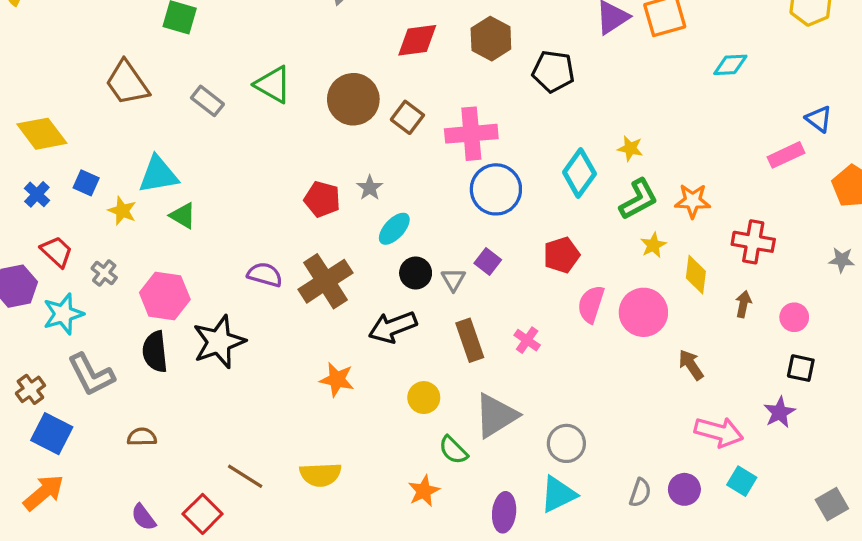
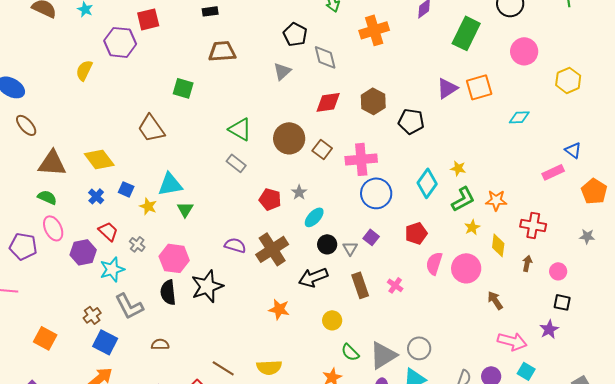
gray rectangle: (207, 101) -> (236, 163), moved
green triangle: (183, 216) -> (185, 209), turned 30
gray triangle: (496, 416) -> (383, 355), moved

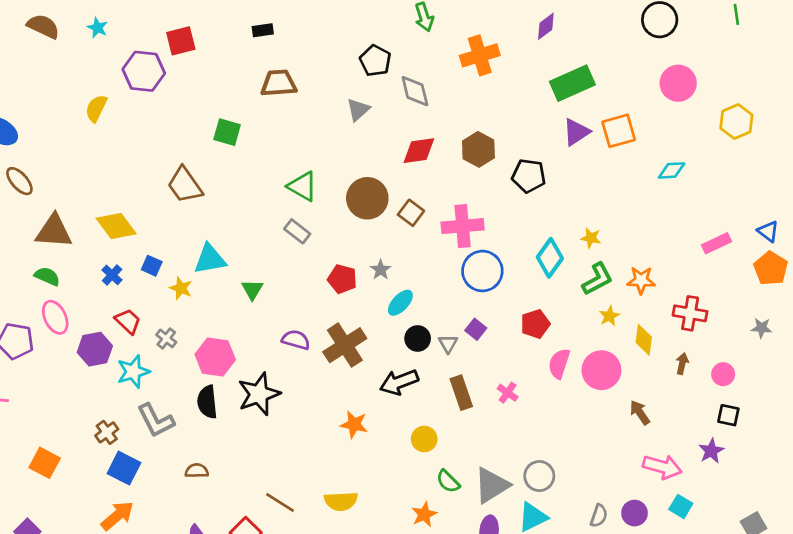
green rectangle: (466, 33) -> (572, 83), moved, turned 40
blue triangle: (573, 150) -> (768, 231), moved
green triangle: (185, 209) -> (252, 290), moved

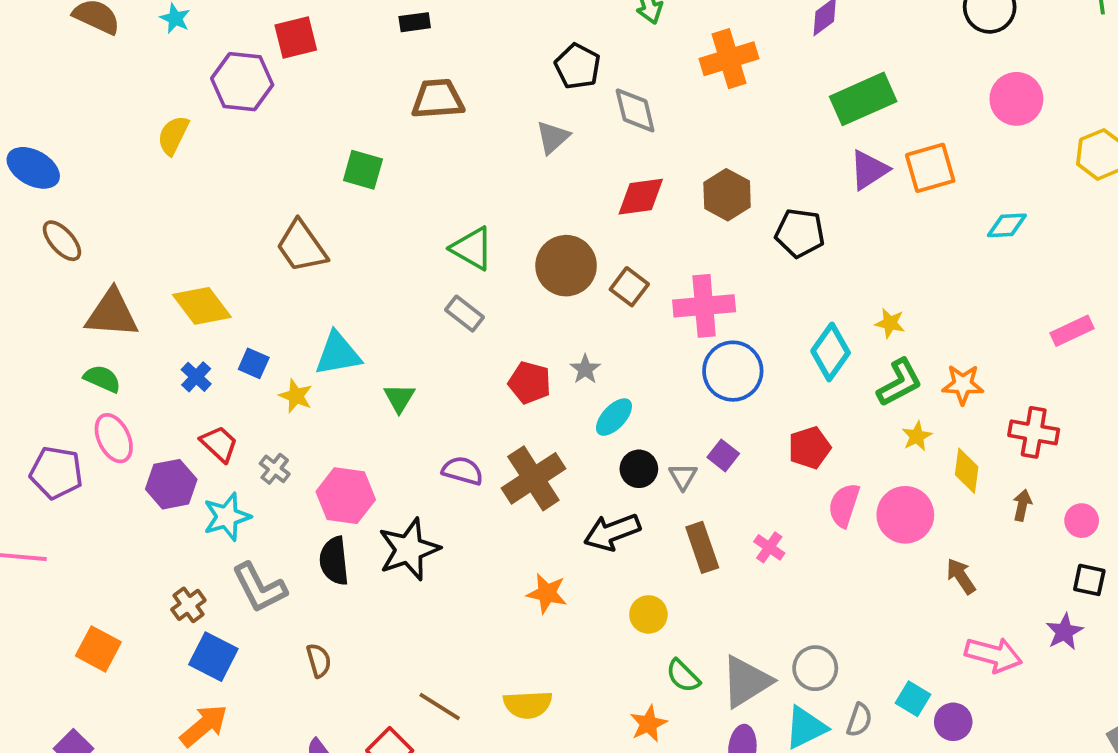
brown semicircle: (197, 471) -> (319, 660), turned 75
cyan square: (681, 506) -> (913, 699), moved
gray semicircle: (599, 516) -> (859, 720), moved

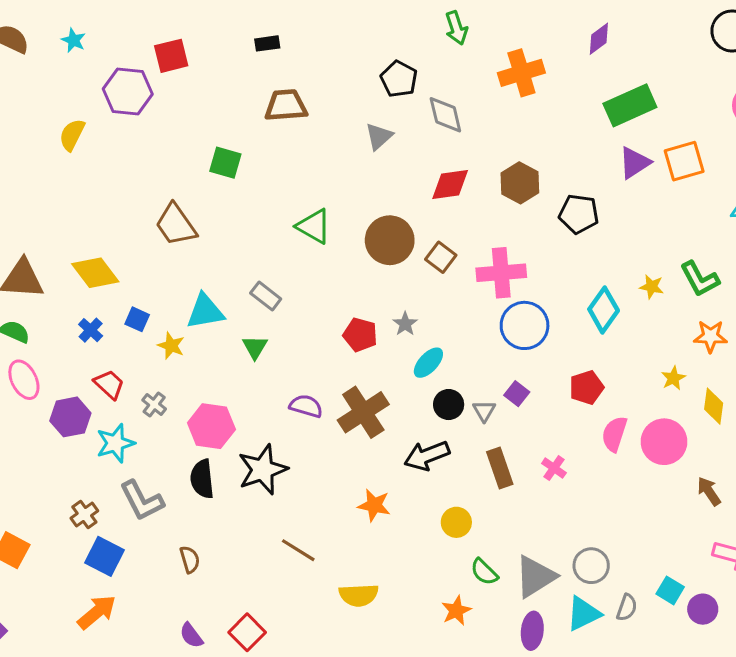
gray rectangle: (464, 314) -> (266, 296), moved
green L-shape: (900, 383) -> (700, 279), moved, turned 90
brown line: (440, 706) -> (298, 550), moved

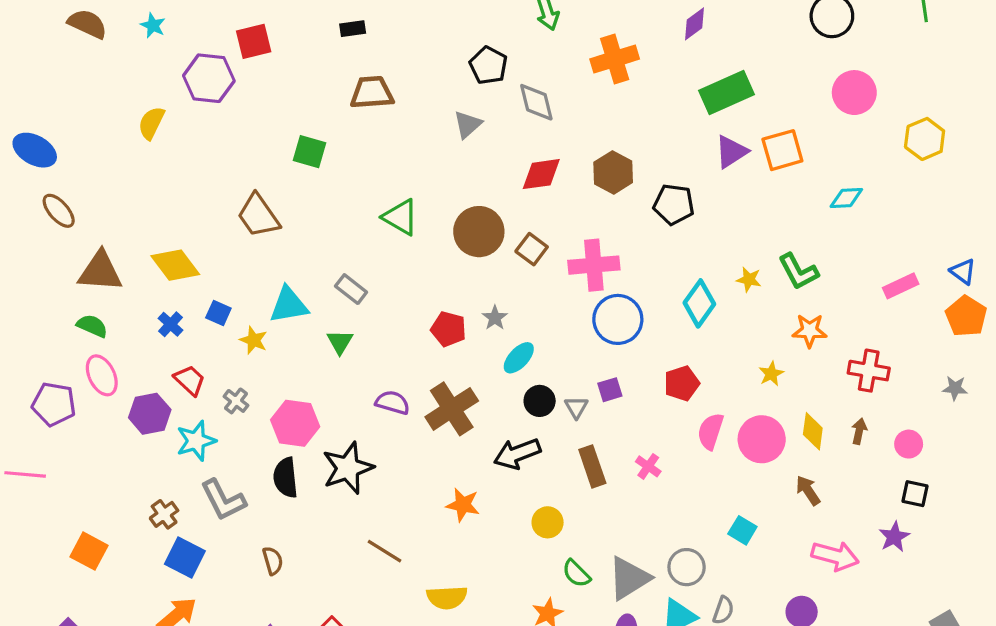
purple square: (517, 394) -> (610, 390), turned 35
yellow diamond: (714, 406) -> (813, 431), moved
cyan square: (670, 590) -> (742, 530), moved

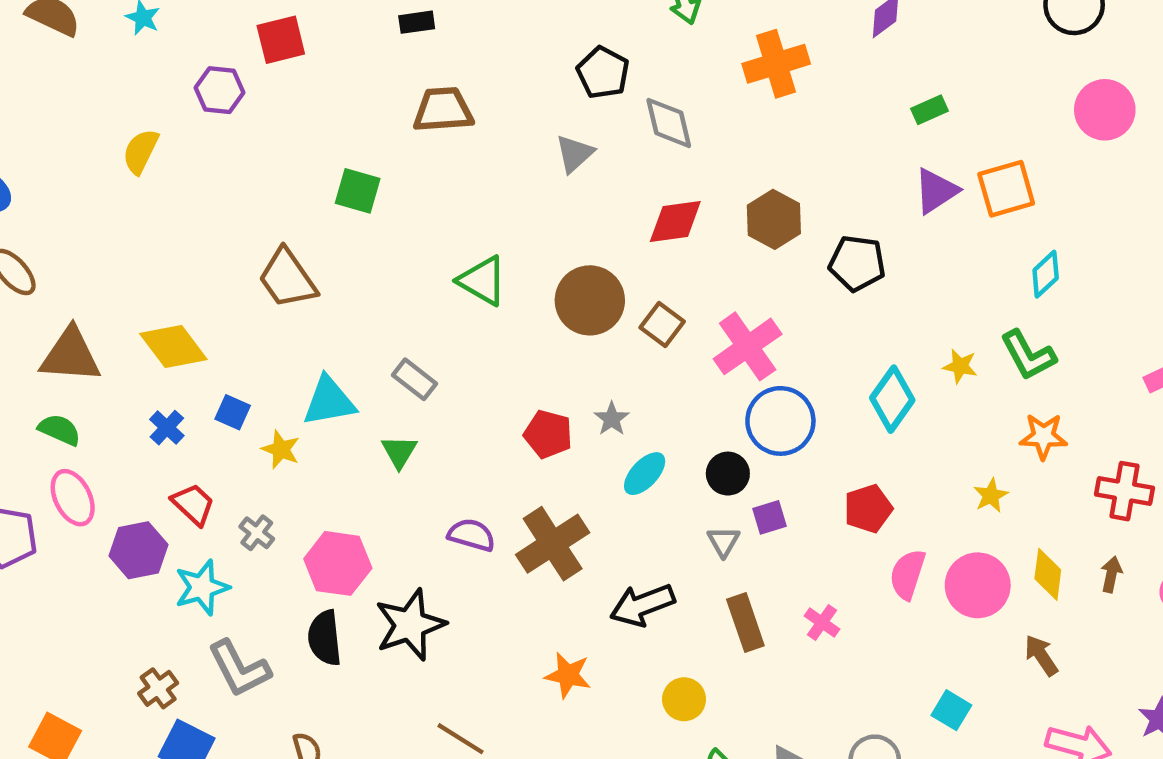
purple hexagon: (209, 78) -> (219, 90), size x0.7
green rectangle: (726, 93) -> (929, 110), size x0.5
cyan diamond: (846, 198) -> (1046, 274), moved, turned -40
pink cross: (594, 265) -> (748, 346), turned -30
black circle: (540, 401) -> (728, 474), moved

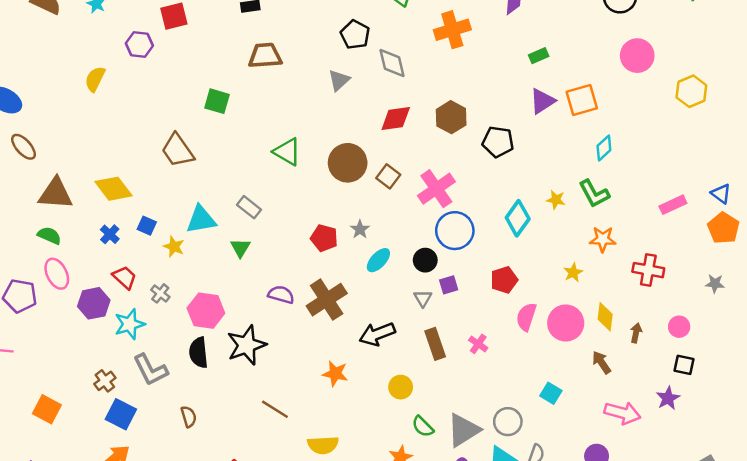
brown arrow: (1111, 574) -> (636, 333), moved

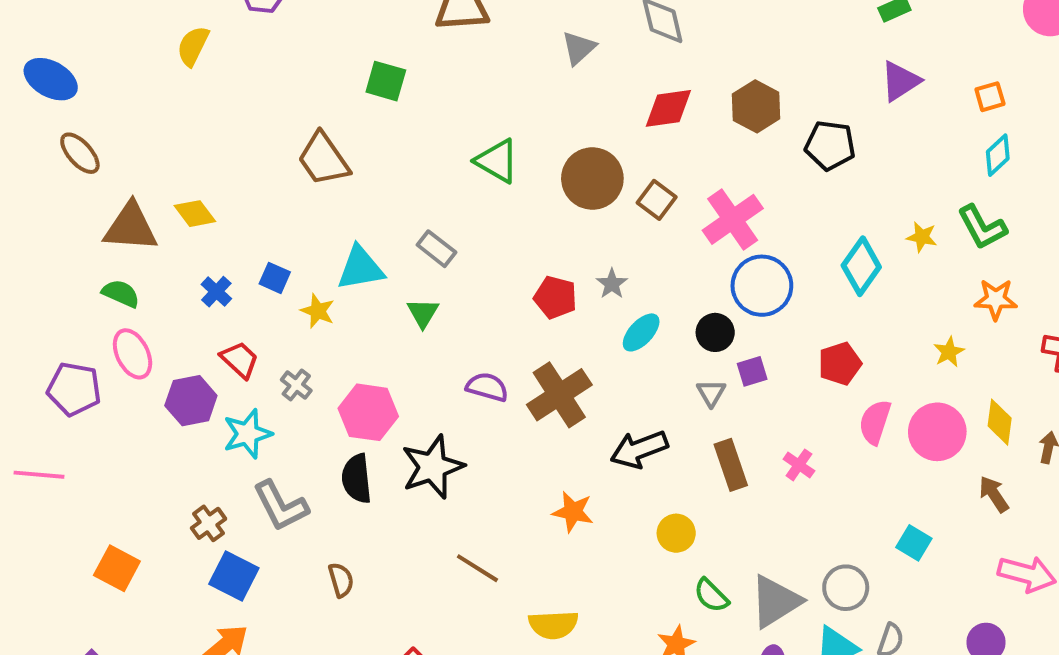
orange square: (582, 100) -> (990, 97), moved, size x0.6
yellow diamond: (113, 189) -> (195, 214), moved, size x0.7

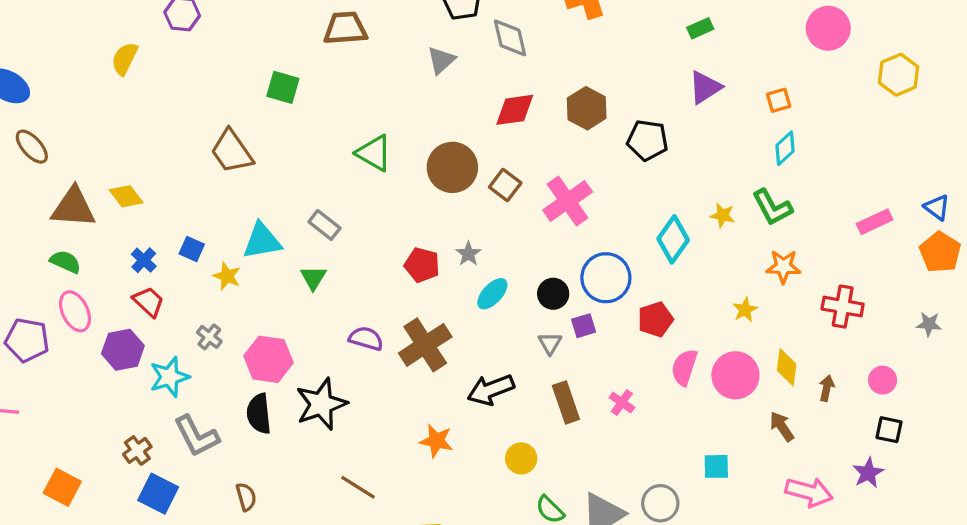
blue circle: (762, 286) -> (606, 278), moved
red trapezoid: (240, 360) -> (149, 302), moved
cyan square: (914, 543) -> (716, 466), turned -32

